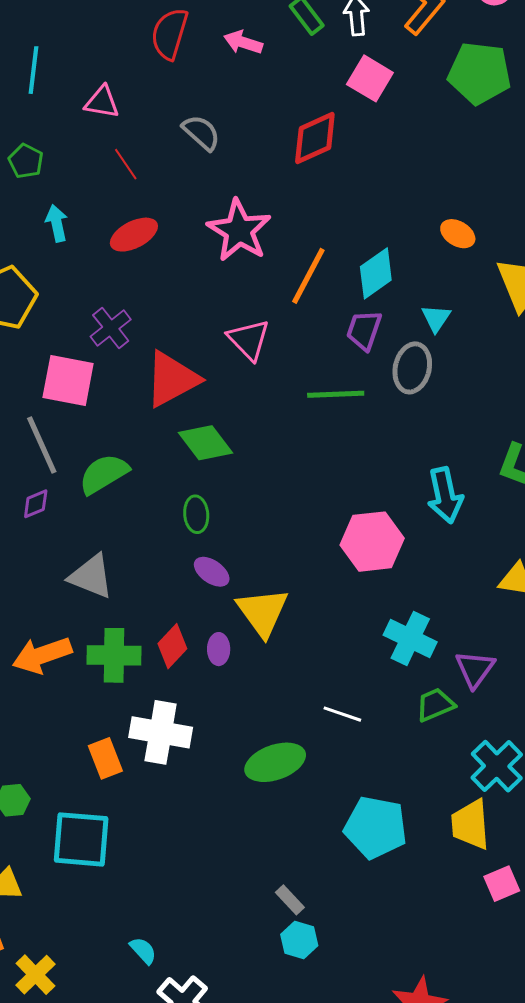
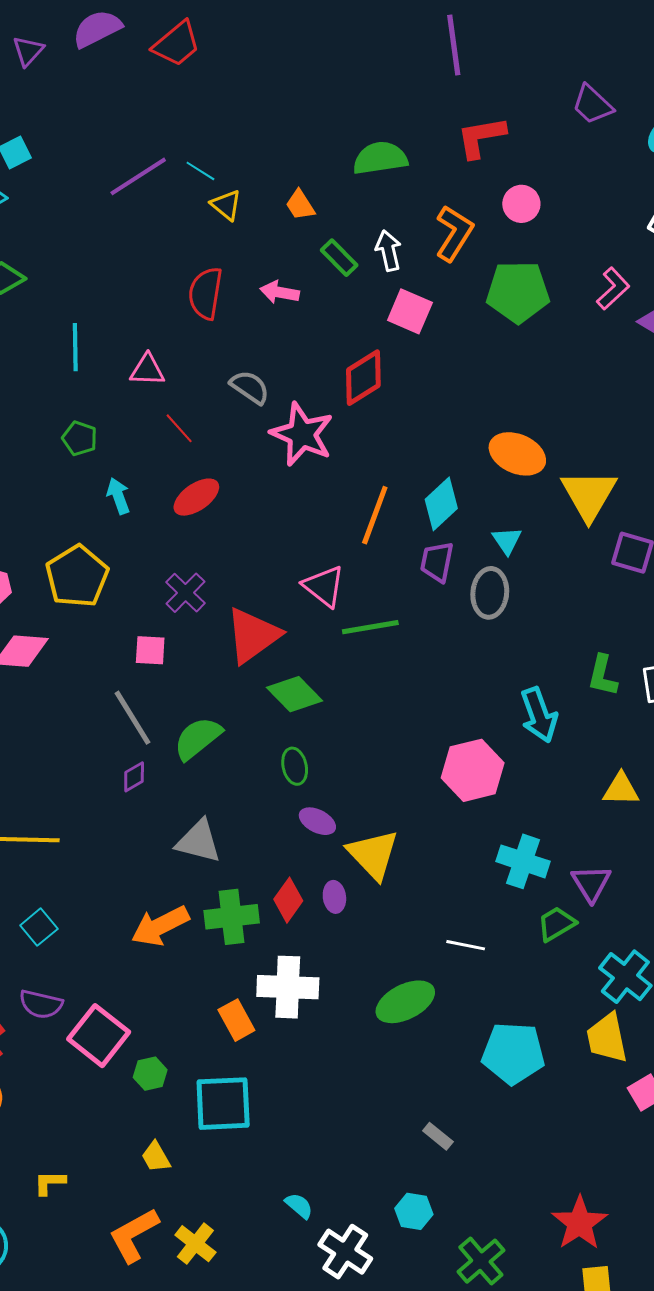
pink star: (239, 230) -> (302, 434), moved
orange ellipse: (458, 234) -> (517, 454), size x1.6
pink square: (68, 381) -> (150, 650), size x0.6
green line: (336, 394) -> (370, 627), moved
cyan hexagon: (299, 940) -> (414, 1211), moved

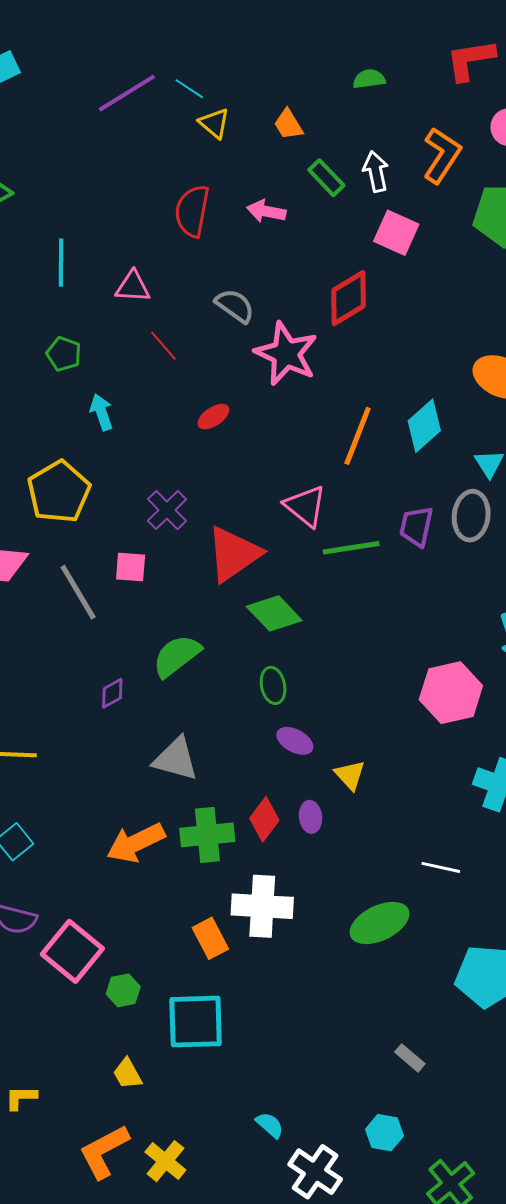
green semicircle: (380, 158) -> (369, 79), size x0.6
red ellipse: (196, 497) -> (213, 417), moved, size x0.7
purple trapezoid: (437, 562) -> (416, 526), moved
gray line: (132, 718) -> (78, 592), moved
yellow triangle: (373, 854) -> (350, 775), size x0.6

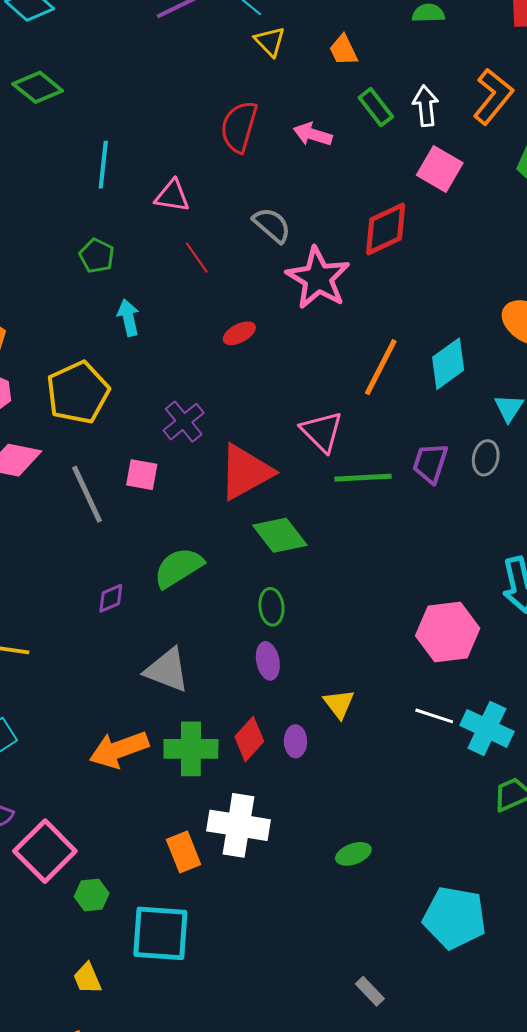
gray ellipse: (471, 516) -> (486, 458), size x0.7
purple ellipse: (295, 741) -> (268, 661), moved, turned 45
white line: (441, 867) -> (434, 716), moved
green ellipse: (380, 923) -> (353, 854), size x0.6

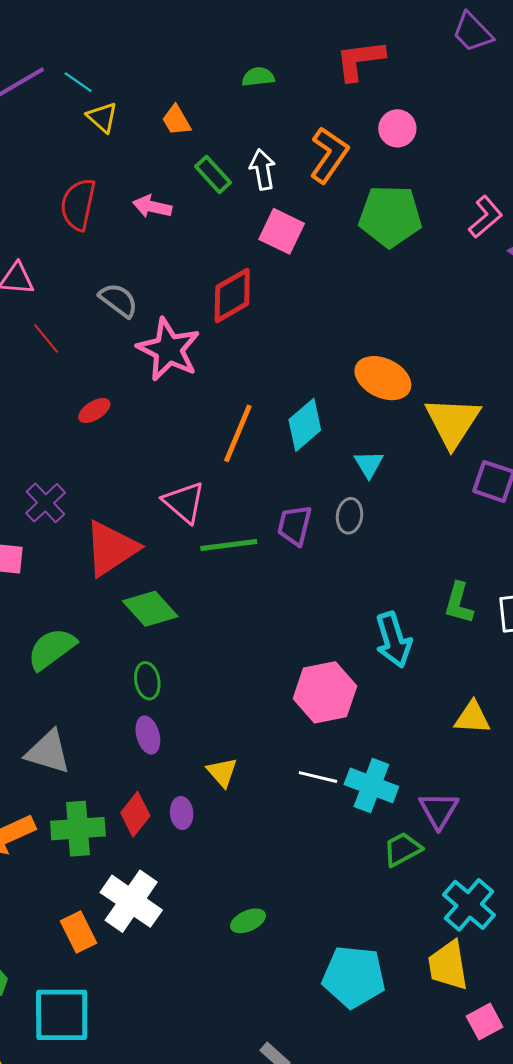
white cross: (238, 825) -> (131, 901), turned 30

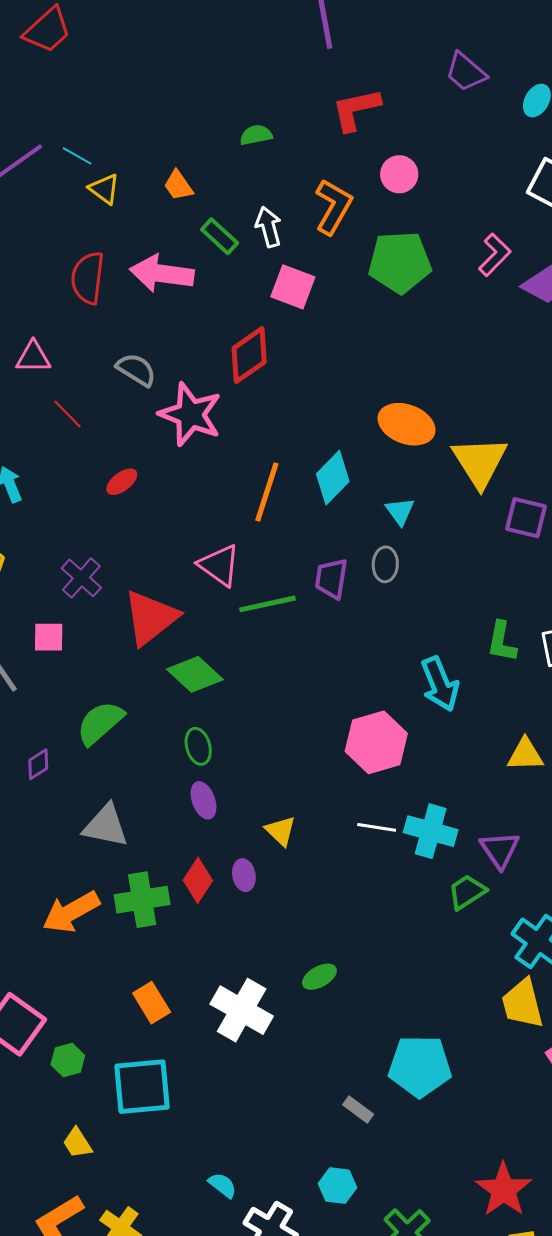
pink arrow: (152, 207) -> (162, 274), size x1.6
white cross: (131, 901) -> (242, 1010), moved
cyan pentagon: (354, 977) -> (420, 1066), moved

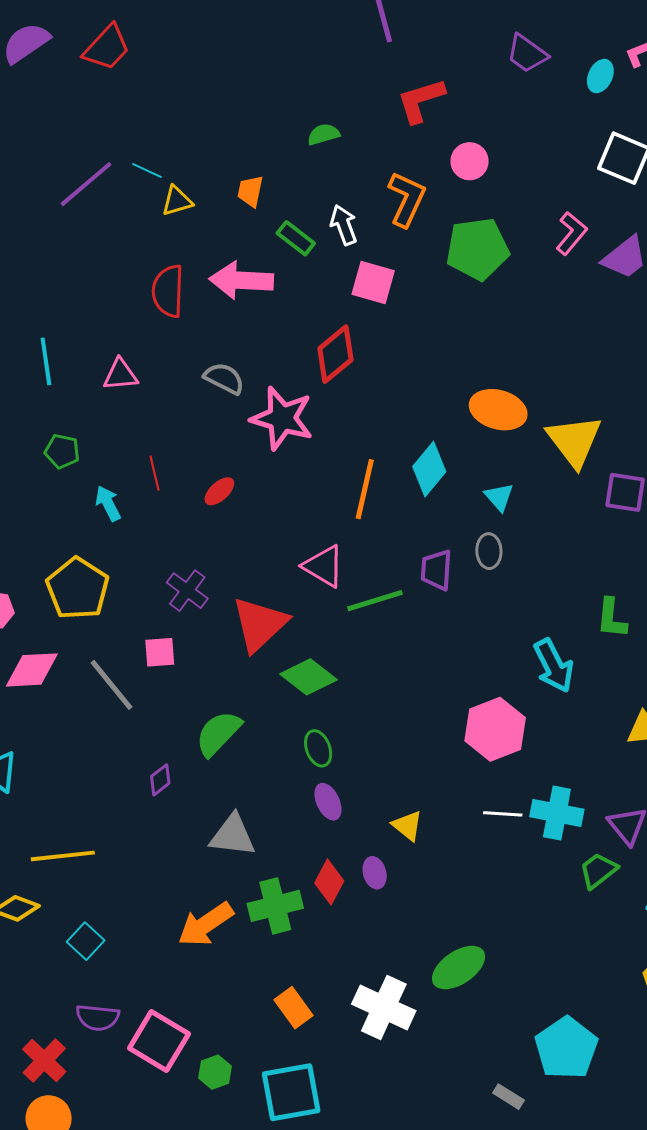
orange trapezoid: (178, 185) -> (250, 191), turned 52
yellow triangle: (104, 189) -> (177, 201), turned -48
red line: (67, 414) -> (154, 473), moved, turned 36
green ellipse: (319, 977) -> (459, 968), size x1.6
cyan pentagon: (420, 1066) -> (566, 1048), turned -30

